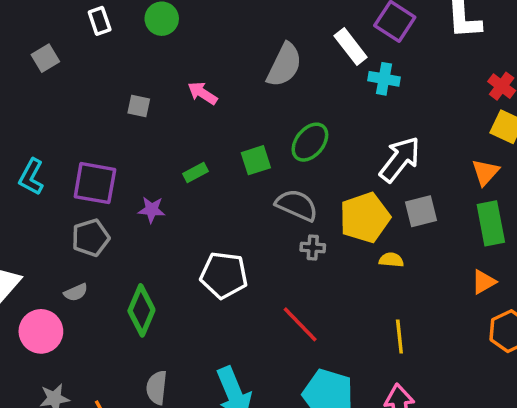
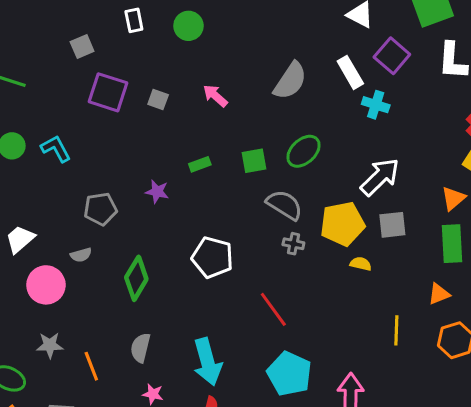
cyan L-shape: (31, 177) -> (56, 149), turned 116
purple square: (95, 183) -> (108, 92), moved
yellow line: (399, 337) -> (396, 330), moved

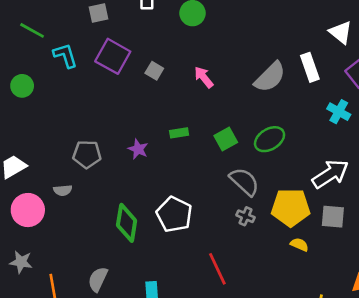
white rectangle: (350, 72) -> (310, 67), moved
cyan L-shape: (56, 149) -> (65, 56), moved
green square: (254, 161) -> (226, 139), turned -30
green diamond: (136, 278) -> (127, 223), moved, turned -33

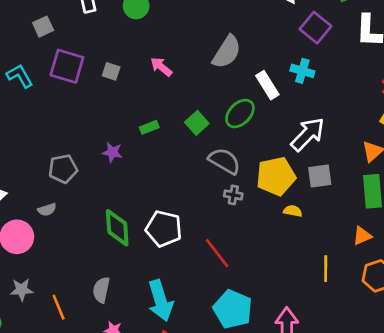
white rectangle: (310, 67) -> (267, 85), moved
white pentagon: (174, 214) -> (164, 229), moved

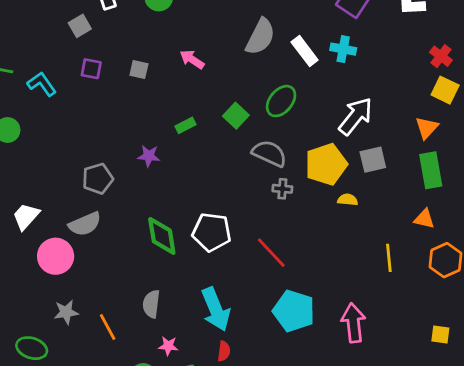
gray square: (43, 27) -> (80, 26), moved
purple square: (67, 66) -> (91, 69), size x0.6
white rectangle: (267, 85) -> (305, 51), moved
gray semicircle: (47, 210) -> (85, 224), size x1.6
orange triangle: (362, 236) -> (424, 219), turned 42

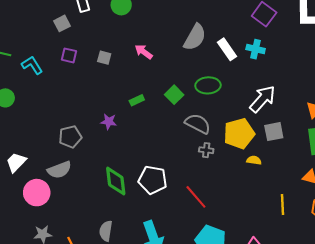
green ellipse: (281, 101) -> (208, 85), turned 45

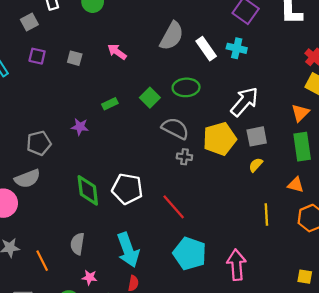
yellow semicircle: (254, 160) -> (256, 165), moved, turned -56

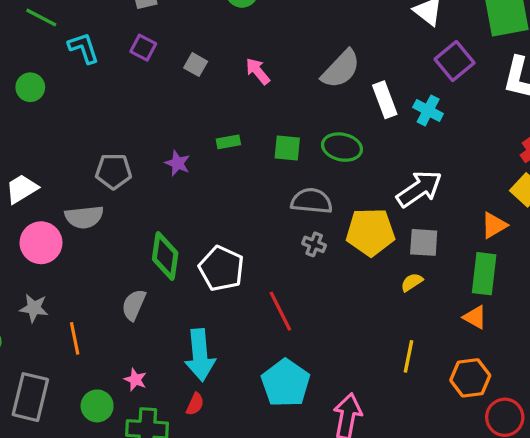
green square: (150, 98) -> (287, 148), turned 36
gray semicircle: (175, 128) -> (312, 201), turned -36
orange triangle: (296, 185) -> (475, 317), moved
gray semicircle: (77, 244) -> (134, 305), moved

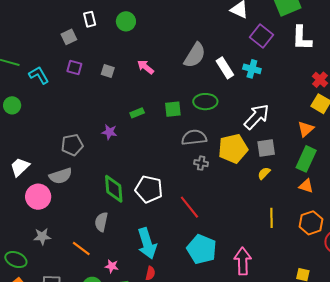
green rectangle: (484, 274) -> (306, 159), turned 30
orange line: (75, 338) -> (81, 249), moved, turned -30

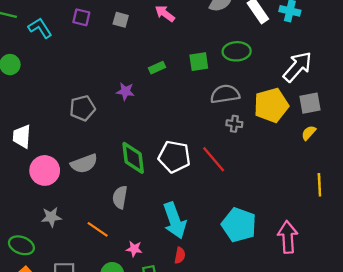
white trapezoid: (20, 167) -> (22, 136), turned -40
gray semicircle: (61, 176) -> (84, 164), moved
red line: (189, 207) -> (214, 159), moved

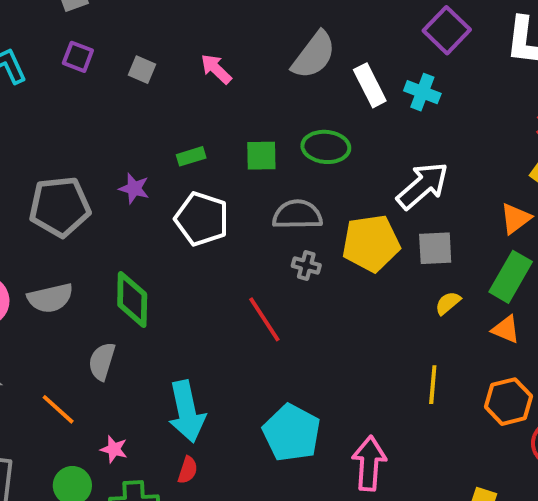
gray pentagon: (82, 108) -> (60, 207), size x1.4
yellow semicircle: (309, 133) -> (448, 303), moved
white pentagon: (174, 157) -> (202, 219), moved

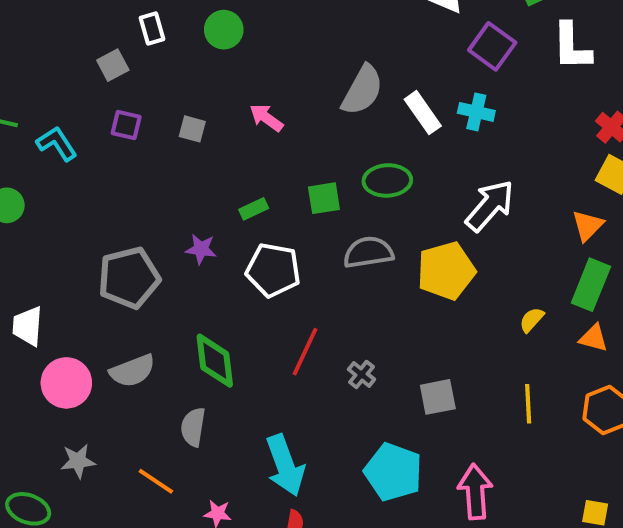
gray square: (435, 248) -> (438, 397), moved
gray cross: (306, 265) -> (361, 374), moved, turned 32
red line: (264, 319) -> (305, 352), moved, turned 66

